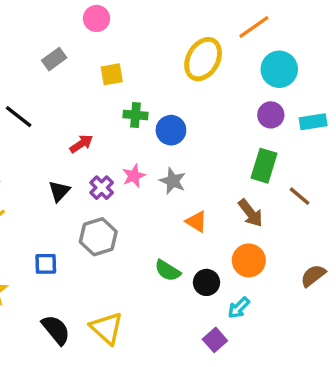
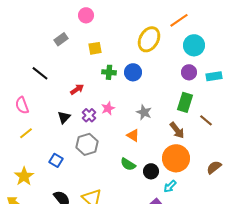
blue circle: (171, 130) -> (133, 72), moved
gray star: (173, 181) -> (144, 112), moved
orange triangle: (196, 222) -> (133, 135), moved
orange circle: (249, 260) -> (176, 158), size x1.4
blue square: (46, 264) -> (56, 160), turned 32

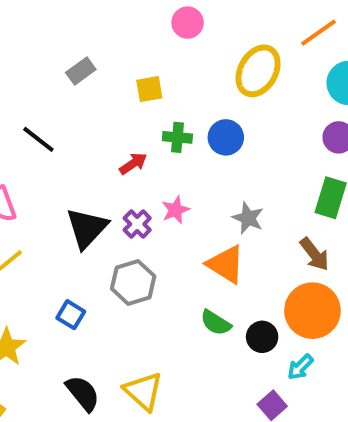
pink circle: (86, 15) -> (188, 23), moved
red arrow: (77, 89) -> (133, 164), moved
black triangle: (64, 117) -> (87, 228), size x1.6
orange triangle: (133, 135) -> (226, 264), size x1.5

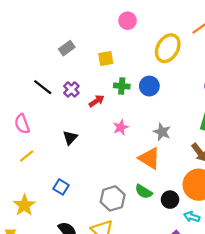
purple cross: (137, 224) -> (71, 89), moved
black triangle: (87, 228) -> (70, 138), size x0.6
gray hexagon: (133, 282) -> (113, 198), moved
cyan arrow: (300, 367) -> (192, 217), turned 63

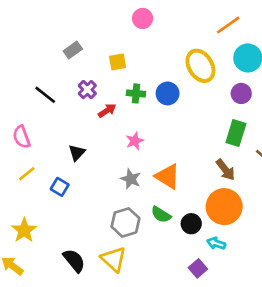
yellow ellipse: (168, 48) -> (200, 66), moved, turned -60
purple cross: (71, 89) -> (87, 90), moved
gray star: (162, 132) -> (131, 179), moved
blue square: (61, 187) -> (60, 187), moved

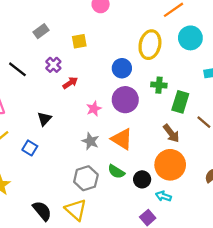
yellow ellipse: (200, 66) -> (150, 45), turned 44
green cross: (136, 93) -> (159, 85), moved
purple circle: (241, 93) -> (125, 100), moved, size x1.5

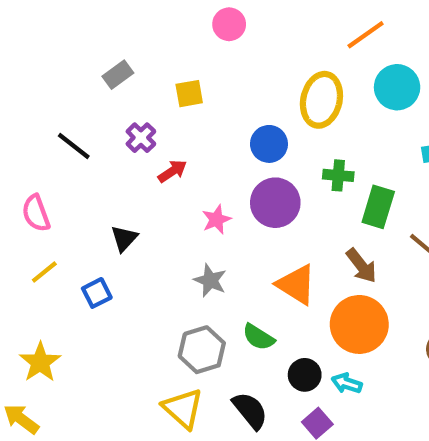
orange triangle: (122, 139) -> (296, 285), moved
blue square: (30, 148) -> (97, 293), turned 32
black circle: (142, 179) -> (305, 375), moved
black semicircle: (42, 211) -> (250, 411), moved

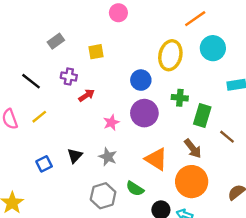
purple cross: (141, 138) -> (69, 76), turned -35
black triangle: (124, 238) -> (75, 156), moved
yellow line: (44, 272) -> (39, 117), moved

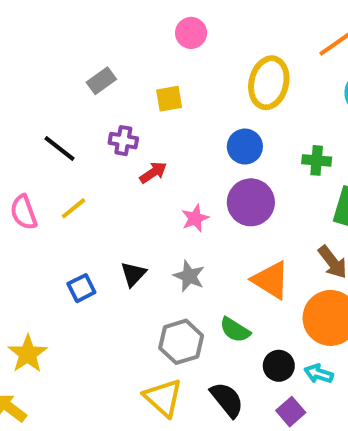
pink circle: (118, 13) -> (191, 33), moved
yellow ellipse: (170, 55) -> (269, 83), moved
green cross: (180, 98) -> (317, 160), moved

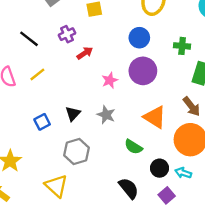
purple cross: (123, 141) -> (67, 34), turned -35
gray hexagon: (181, 342) -> (76, 152), moved
yellow triangle: (163, 398) -> (56, 186), moved

